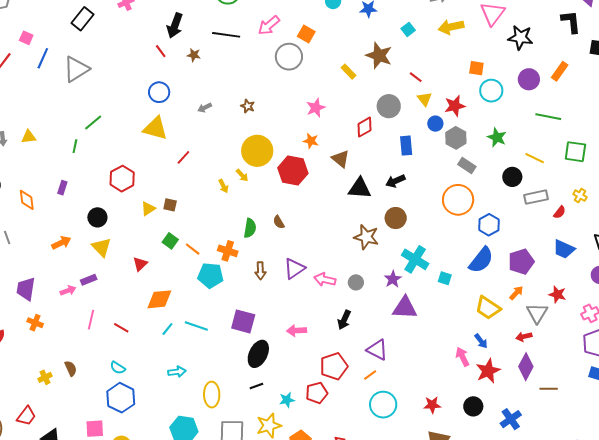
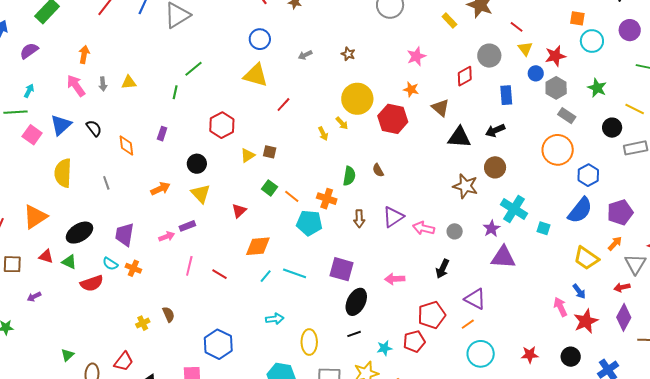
cyan semicircle: (118, 368) -> (110, 264), moved

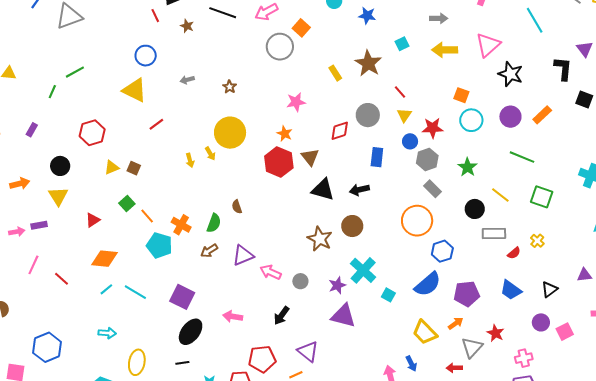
red hexagon: (393, 119) -> (279, 162), moved
green semicircle: (349, 176) -> (214, 223), moved
brown arrow: (359, 219) -> (209, 251), turned 48

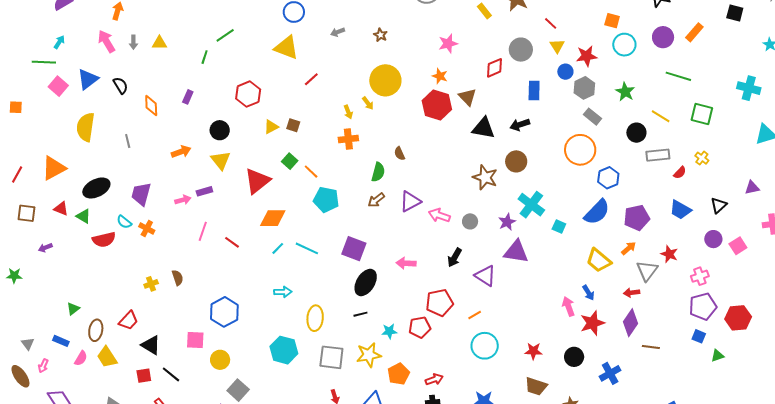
red triangle: (93, 220) -> (257, 181), size x1.8
orange cross: (181, 225) -> (348, 139), moved, turned -30
purple triangle: (308, 351) -> (485, 276), moved

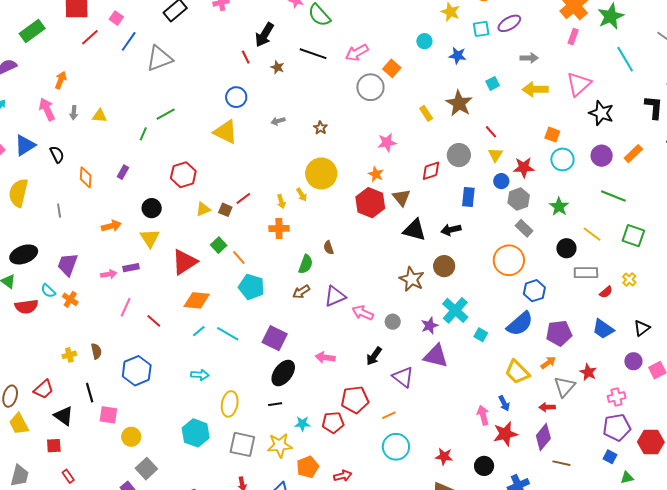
red line: (311, 79) -> (243, 198), moved
blue hexagon: (224, 312) -> (137, 371), moved
black line: (171, 374) -> (90, 393), moved, turned 30

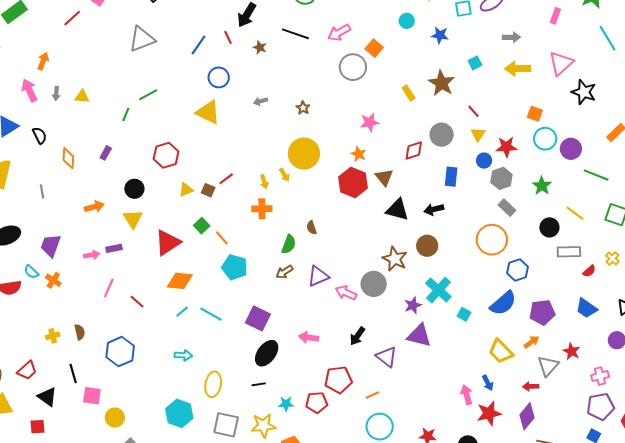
blue line: (129, 41) -> (198, 45), moved
purple circle: (602, 156) -> (571, 149), moved
gray circle: (393, 322) -> (374, 284), moved, size x1.6

